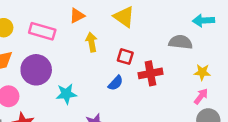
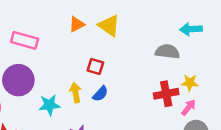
orange triangle: (77, 16) -> (77, 24), moved
yellow arrow: (92, 42) -> (75, 93), moved
red square: (125, 57) -> (95, 66), moved
red cross: (150, 73) -> (166, 94), moved

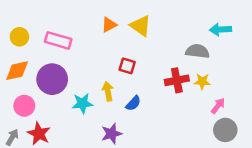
yellow star: (190, 83) -> (202, 82), moved
blue semicircle: (100, 94) -> (133, 103), moved
red cross: (166, 94) -> (177, 80), moved

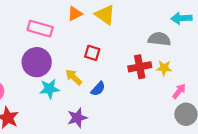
pink rectangle: (58, 40) -> (40, 29), moved
purple circle: (52, 79) -> (37, 62), moved
yellow arrow: (108, 91) -> (74, 77), turned -36

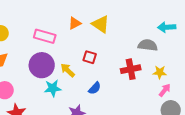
yellow star: (164, 68) -> (160, 72), moved
yellow arrow: (74, 77) -> (68, 70), moved

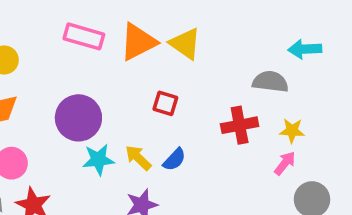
orange triangle: (75, 23) -> (138, 42), size x1.6
pink rectangle: (45, 36) -> (84, 36), moved
yellow arrow: (68, 70) -> (138, 158), moved
pink arrow: (165, 90) -> (285, 163), moved

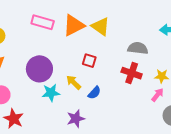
gray semicircle: (270, 82) -> (138, 48), moved
red cross: (240, 125) -> (132, 73), turned 30
yellow arrow: (138, 158) -> (74, 82), moved

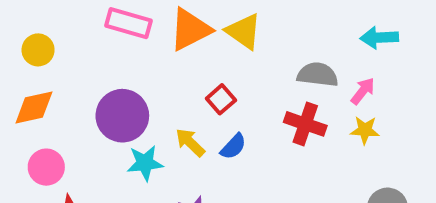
red square: (89, 61) -> (221, 99), turned 32
blue semicircle: (94, 93) -> (233, 147), moved
pink arrow: (157, 95) -> (363, 91), moved

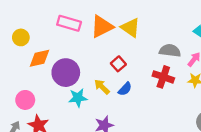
orange diamond: (34, 107) -> (39, 58), moved

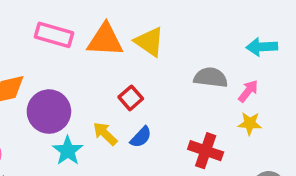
orange triangle: (102, 27) -> (105, 40), turned 30
red cross: (163, 77) -> (206, 151), moved
cyan star: (78, 98) -> (68, 151), turned -30

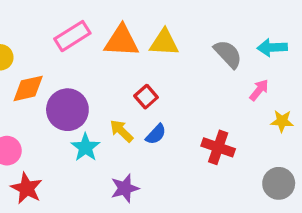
pink rectangle: (54, 35) -> (72, 36), turned -48
yellow triangle: (149, 42) -> (164, 43), turned -32
gray semicircle: (211, 77) -> (228, 54), moved, turned 40
yellow star: (250, 123) -> (282, 121), moved

